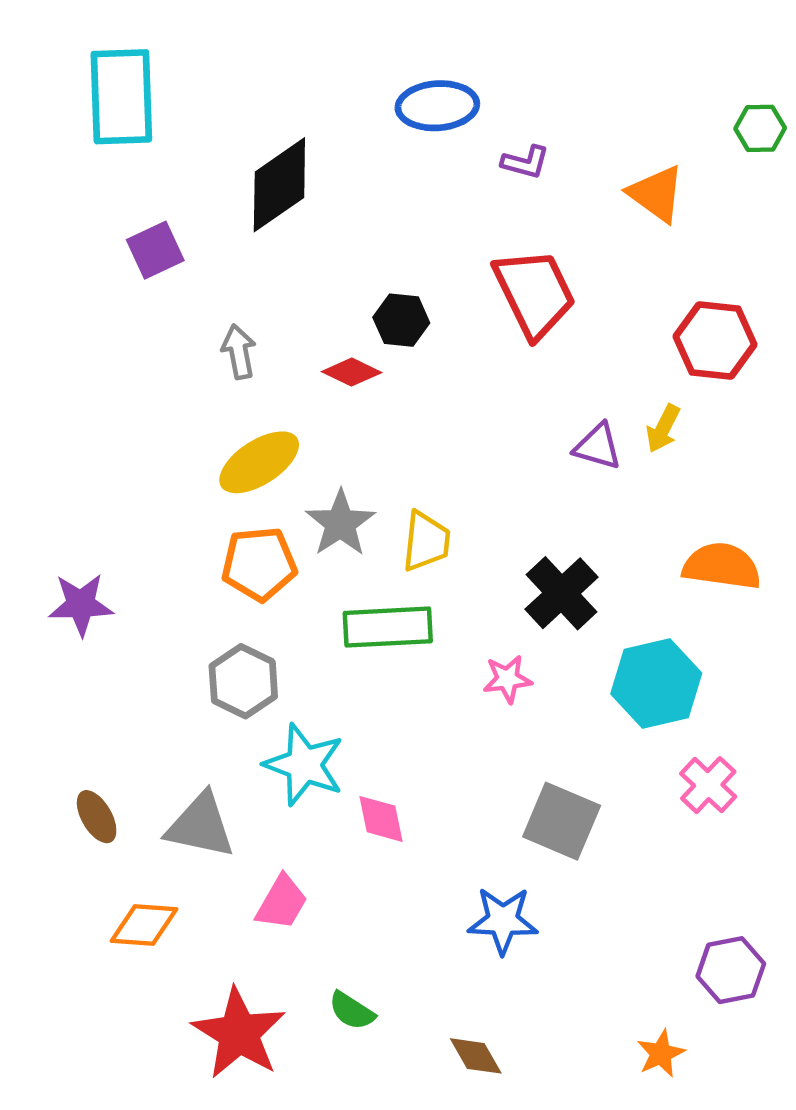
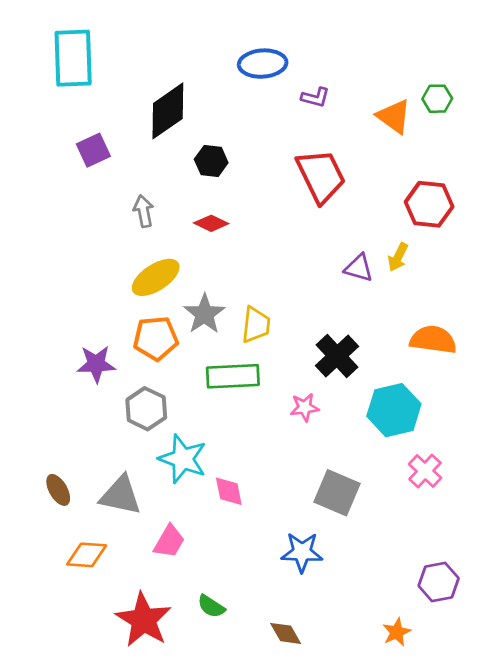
green hexagon: (760, 128) -> (437, 99), moved
black hexagon: (401, 320) -> (211, 161), moved
purple star: (81, 605) -> (96, 364), moved

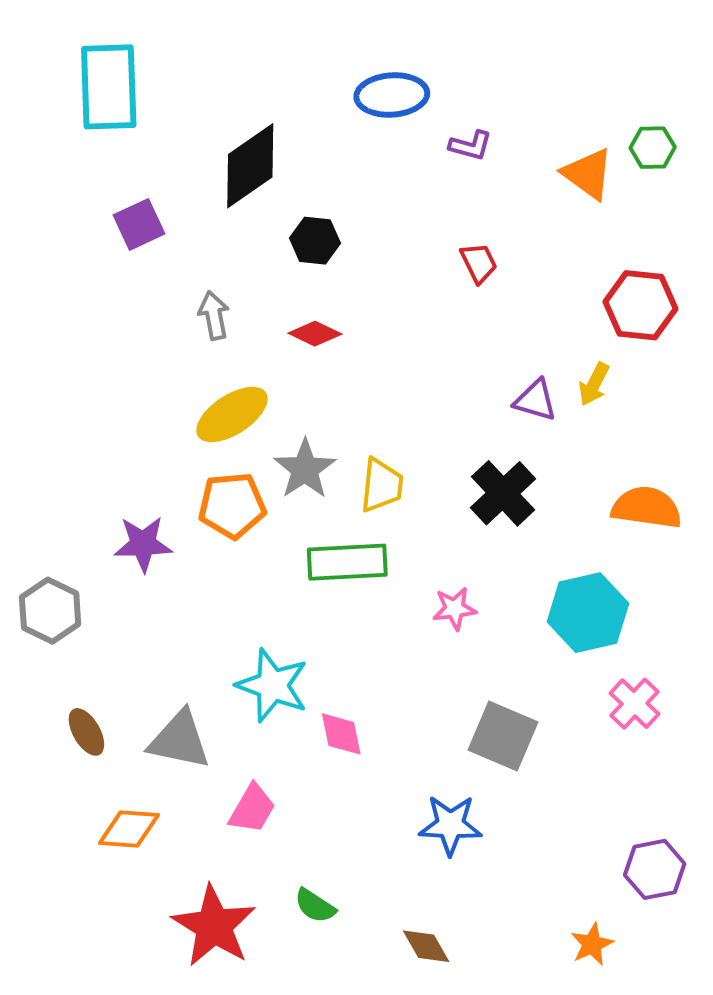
red trapezoid: (321, 176) -> (479, 263), size x0.5
black cross: (337, 356) -> (503, 493), moved
gray hexagon: (146, 409) -> (50, 611), moved

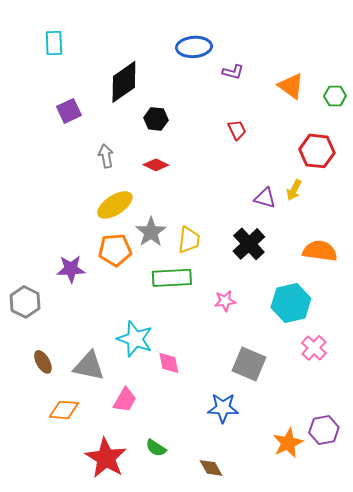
cyan rectangle: (109, 87) -> (54, 43), size x0.6
green hexagon: (653, 148) -> (335, 96), moved
orange star: (592, 944) -> (288, 443), moved, size x1.4

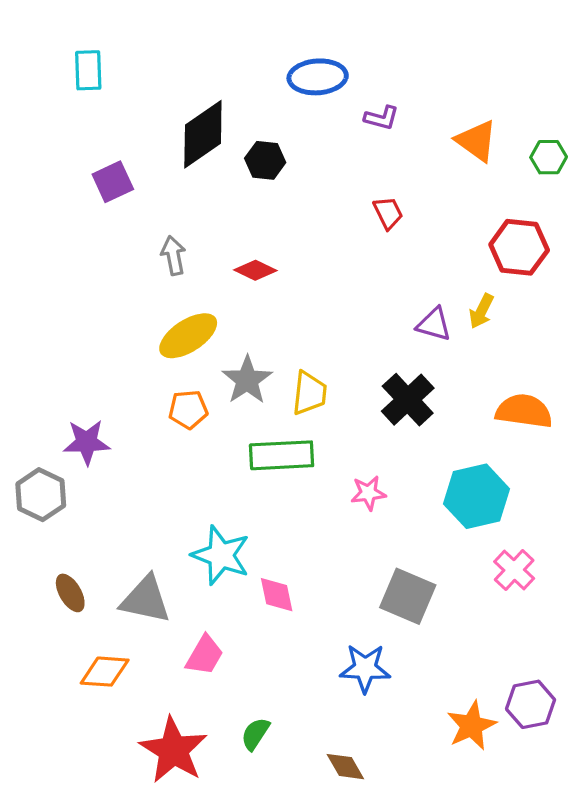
black hexagon: (156, 119) -> (265, 160), moved
orange pentagon: (115, 250) -> (188, 409), size x0.7
purple star: (71, 269) -> (87, 442), moved
green semicircle: (156, 448) -> (255, 734), turned 90

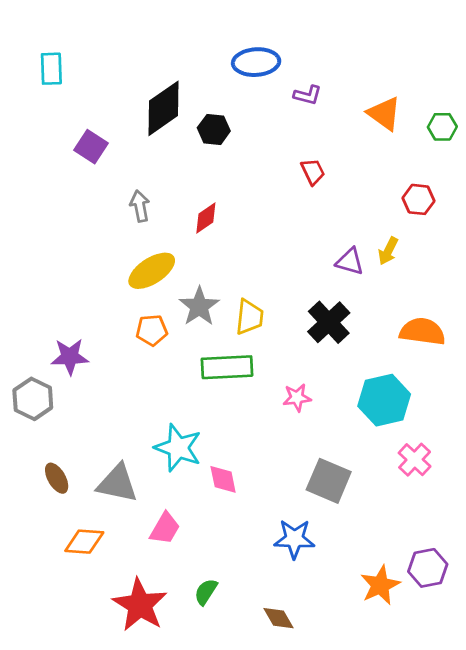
cyan rectangle: (88, 70) -> (51, 69), moved
purple square: (113, 182) -> (91, 147), turned -32
red hexagon: (519, 247) -> (419, 199), size x0.7
red diamond: (255, 270) -> (206, 218), turned -60

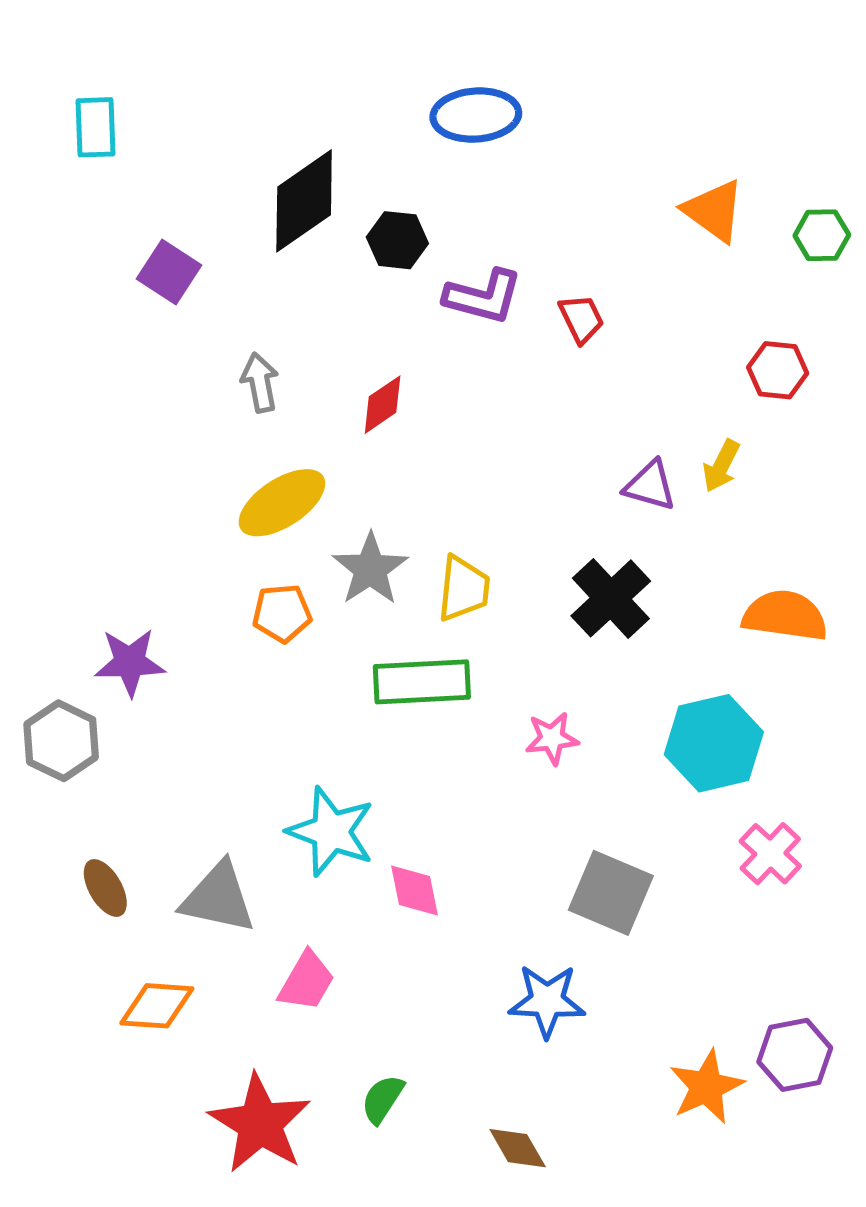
purple L-shape: (308, 95) -> (483, 297), moved, size x1.5

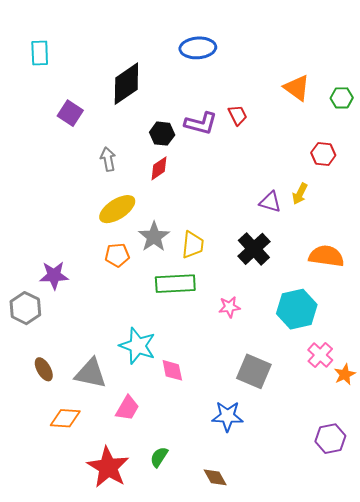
black hexagon: (397, 240) -> (162, 134), moved
red trapezoid: (581, 319) -> (238, 115), moved
orange star: (706, 1087) -> (345, 374), moved, size x0.7

